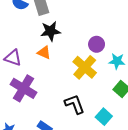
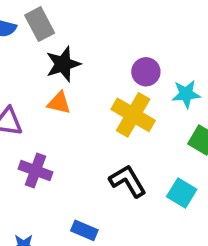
purple cross: (24, 88) -> (35, 171), size x0.7

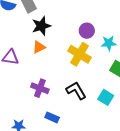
orange triangle: (59, 103) -> (39, 47), turned -40
purple cross: (35, 171) -> (40, 88), moved

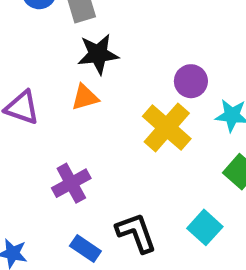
purple cross: (40, 88) -> (71, 183), turned 30
black L-shape: (76, 91) -> (136, 233), moved

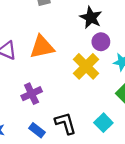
black star: (98, 54) -> (91, 18), moved, turned 30
orange triangle: (85, 97) -> (42, 47), size x1.6

